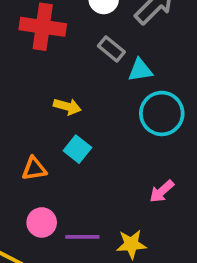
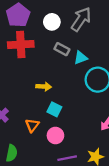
orange triangle: (34, 169) -> (32, 125), turned -32
pink circle: (42, 222) -> (55, 135), moved

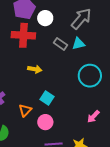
white circle: (52, 22) -> (45, 18), moved
cyan triangle: (81, 58) -> (79, 44), moved
yellow arrow: (44, 87) -> (35, 69), moved

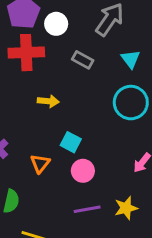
cyan triangle: (79, 44) -> (131, 59), moved, turned -48
pink circle: (45, 122) -> (83, 171), moved

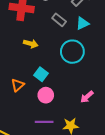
cyan triangle: (131, 59) -> (82, 23), moved, turned 32
cyan circle: (131, 103) -> (72, 52), moved

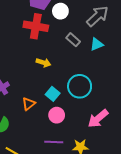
cyan circle: (72, 52) -> (80, 86), moved
pink arrow: (87, 97) -> (98, 119), size x1.5

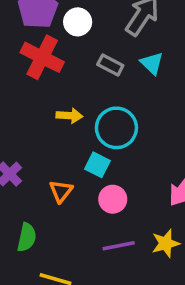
red cross: (36, 26) -> (42, 57), turned 30
cyan triangle: (97, 44) -> (152, 63), turned -40
cyan circle: (80, 86) -> (116, 128), moved

